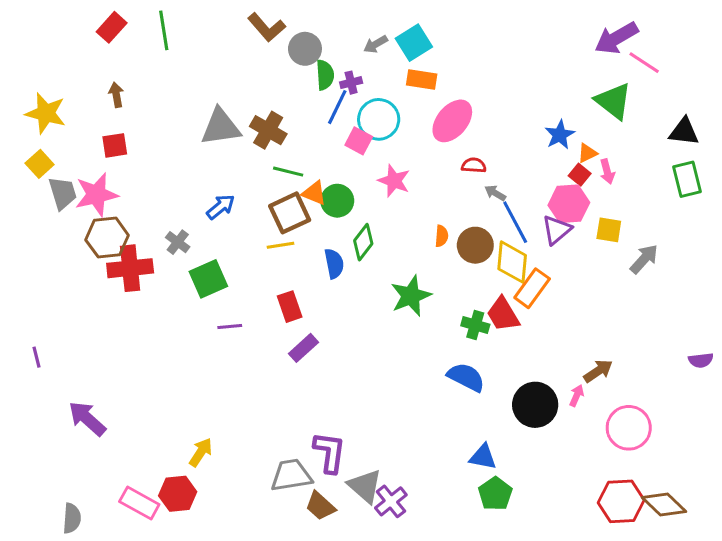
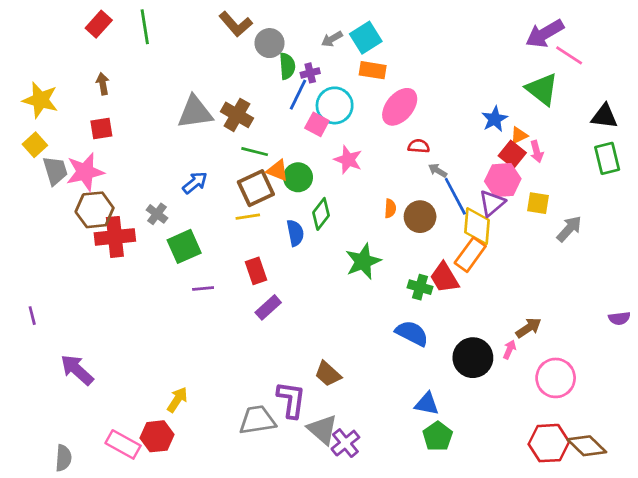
red square: (580, 175) -> (512, 154), size x1.4
yellow diamond: (512, 262) -> (477, 226), moved
brown trapezoid: (320, 506) -> (328, 374), moved

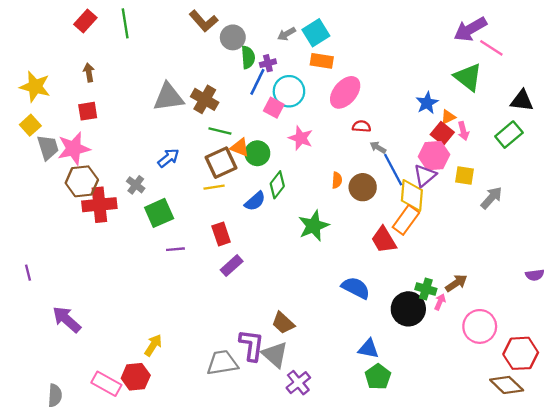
green rectangle: (607, 158) -> (509, 135), moved, turned 64
blue semicircle: (295, 233) -> (255, 201), turned 60
green cross: (420, 287) -> (426, 289), moved
gray triangle: (322, 430) -> (275, 355), moved
red hexagon: (549, 443) -> (521, 353), moved

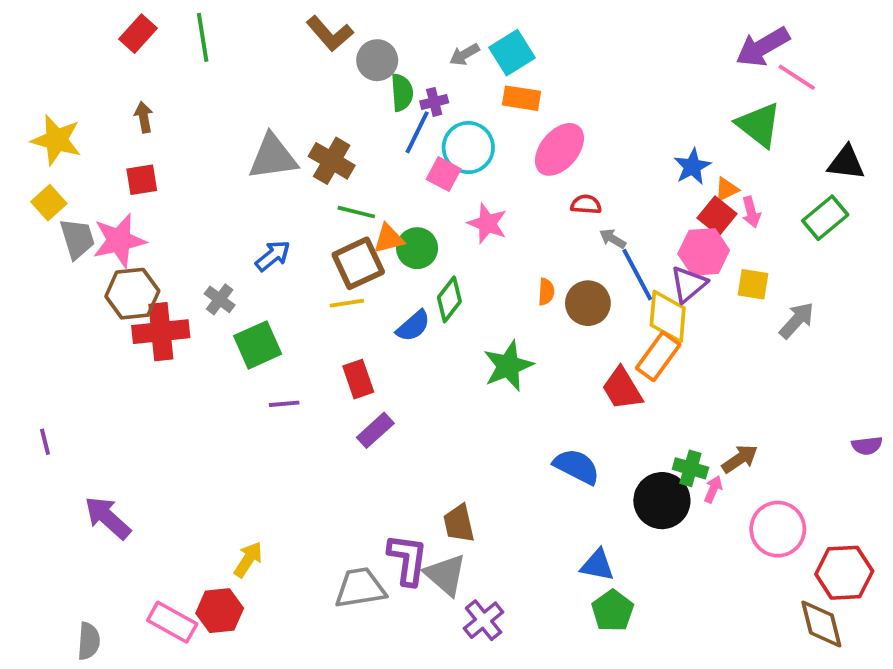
orange triangle: (240, 147) -> (389, 239), turned -36
brown trapezoid: (283, 323) -> (459, 523), turned 35
brown diamond: (507, 385) -> (821, 624), turned 32

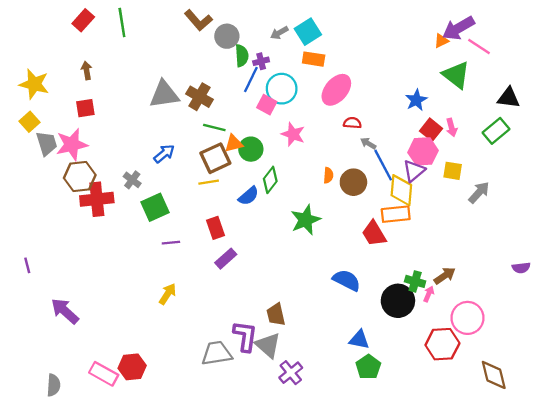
orange triangle: (726, 189) -> (441, 41), moved
orange rectangle: (658, 356) -> (396, 214), turned 48
yellow arrow: (248, 559) -> (168, 294), moved
red hexagon: (844, 573) -> (442, 344), moved

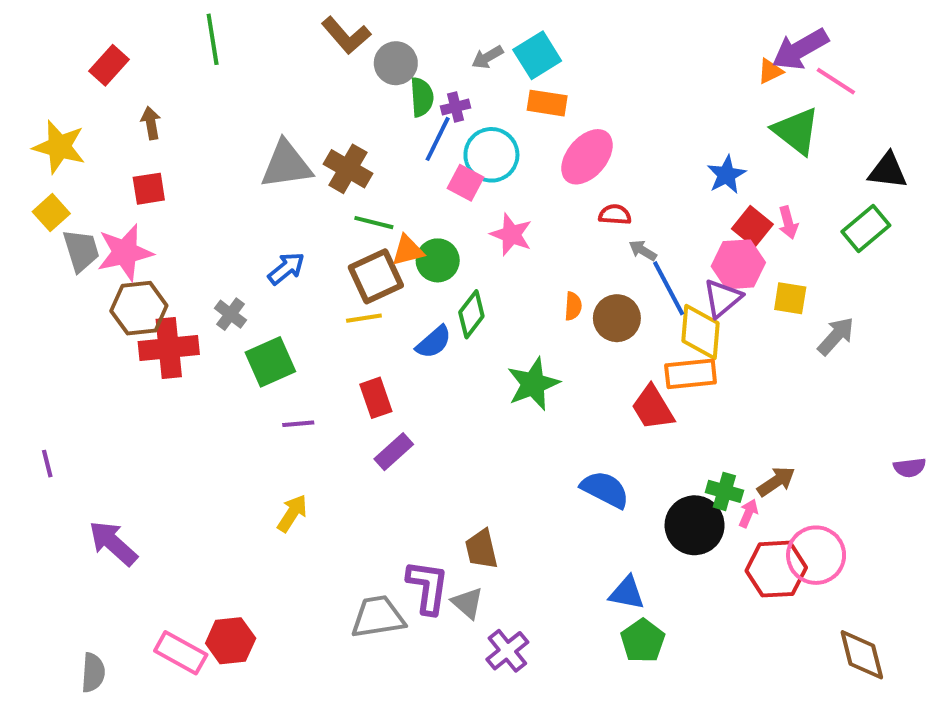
red rectangle: (83, 20) -> (109, 65), moved
red hexagon: (442, 344) -> (776, 569), moved
gray triangle: (268, 345) -> (468, 603), size x0.7

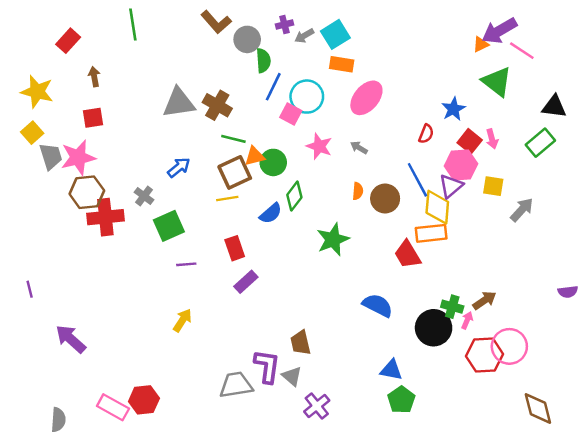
purple cross: (456, 107) -> (284, 25), moved
red semicircle: (615, 215) -> (426, 134), moved, turned 108
gray arrow: (643, 250) -> (359, 148), moved

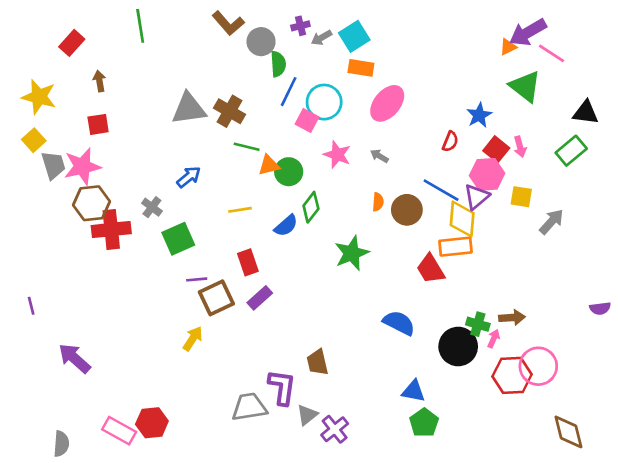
brown square: (235, 172) -> (216, 298), moved
blue line: (417, 180) -> (441, 190), turned -32
brown arrow: (485, 300) -> (512, 318), turned 30
gray triangle: (292, 376) -> (307, 415), moved, turned 40

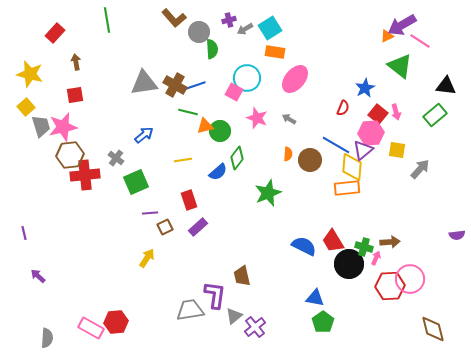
blue line: (289, 92) -> (194, 86), moved, turned 45
red trapezoid: (431, 269) -> (333, 241), moved
brown square: (216, 298) -> (165, 227), size x0.6
purple arrow: (74, 358) -> (38, 276), moved, size x0.6

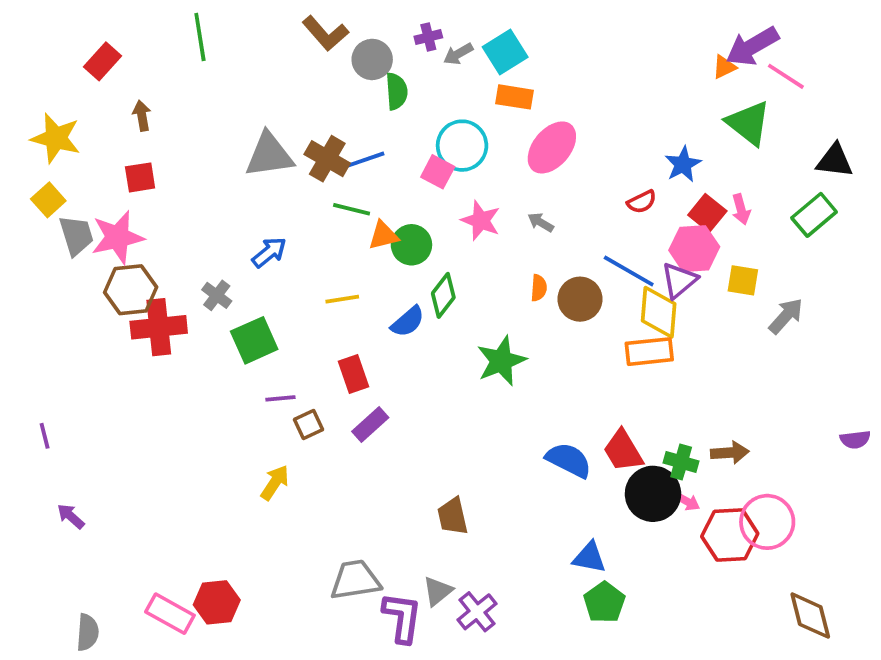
red semicircle: (343, 108) -> (642, 202), turned 42
pink arrow: (376, 258) -> (687, 501), moved, turned 96
purple L-shape: (215, 295) -> (402, 617), moved

